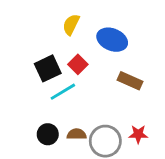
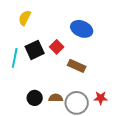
yellow semicircle: (71, 25) -> (25, 18), moved
brown rectangle: (130, 81) -> (77, 66), moved
cyan line: (63, 92) -> (15, 58), moved, turned -48

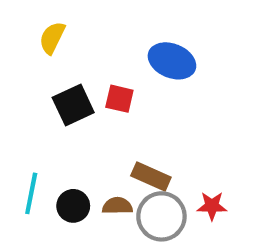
red square: (57, 47) -> (119, 99), turned -32
cyan line: (15, 58) -> (31, 193), moved
brown rectangle: (77, 66) -> (151, 176), moved

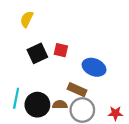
blue ellipse: (172, 61) -> (94, 67), moved
black circle: (73, 206) -> (37, 105), size x1.5
red star: (212, 206) -> (115, 113), moved

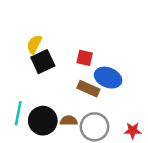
yellow semicircle: (27, 19) -> (34, 44), moved
red square: (61, 50) -> (85, 58), moved
brown rectangle: (77, 90) -> (88, 89), moved

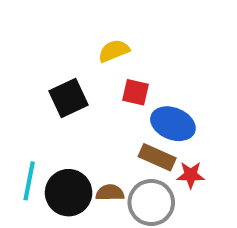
yellow semicircle: (34, 44) -> (114, 51), moved, turned 42
brown rectangle: (88, 89) -> (157, 157), moved
red star: (133, 130) -> (191, 175), moved

